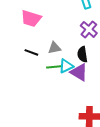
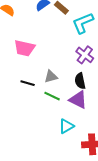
cyan triangle: (66, 66) -> (66, 126), moved
green line: (54, 67) -> (52, 96), turned 35

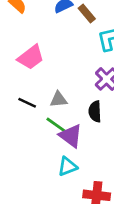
pink trapezoid: (24, 48) -> (31, 57), turned -60
purple triangle: (78, 100) -> (71, 136), moved

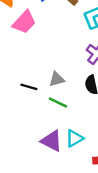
pink trapezoid: (31, 57) -> (24, 22), moved
purple triangle: (71, 136) -> (51, 141), moved

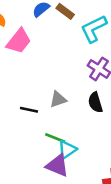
green line: (58, 102) -> (55, 138), moved
cyan triangle: (75, 138) -> (67, 150), moved

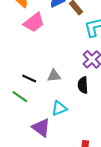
green line: (55, 138) -> (20, 97), moved
cyan triangle: (67, 150) -> (59, 108), moved

